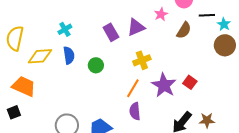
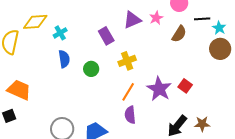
purple triangle: (136, 27) -> (132, 20), moved
yellow diamond: (40, 56) -> (35, 22), moved
yellow cross: (142, 60) -> (127, 61), moved

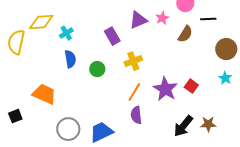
cyan star: (219, 28) -> (225, 78), moved
orange trapezoid: (19, 90) -> (44, 94), moved

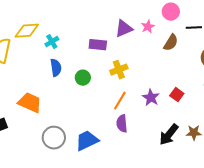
purple rectangle: (112, 36) -> (98, 45), turned -54
purple star: (165, 89) -> (151, 98), size x0.7

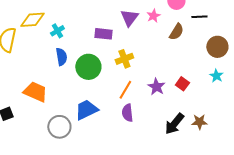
purple triangle: (124, 29) -> (129, 18), turned -30
green circle: (83, 78) -> (88, 67), size x1.6
blue trapezoid: (87, 141) -> (86, 110), moved

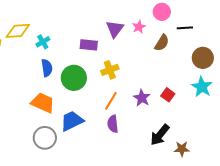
cyan star: (216, 76) -> (202, 87), size x1.5
orange trapezoid: (35, 92) -> (43, 103), moved
brown star: (199, 122) -> (182, 149), moved

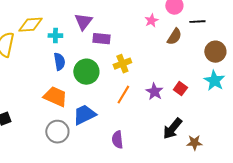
purple triangle: (115, 29) -> (83, 22), moved
cyan cross: (43, 42) -> (55, 36), turned 32
purple semicircle: (113, 124) -> (117, 140), moved

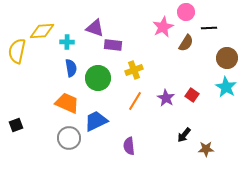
pink star: (151, 21) -> (163, 27), size x1.5
purple triangle: (83, 22) -> (95, 28), turned -48
black arrow: (172, 129) -> (184, 135), size x0.7

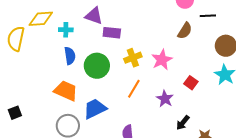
pink star: (163, 27) -> (162, 60), moved
purple star: (166, 98) -> (165, 99), moved

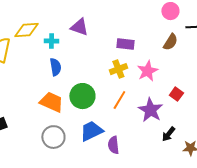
purple rectangle: (112, 33) -> (125, 44), moved
green circle: (97, 66) -> (82, 96), moved
purple star: (165, 99) -> (150, 110), size x1.4
blue trapezoid: (95, 109) -> (91, 131), moved

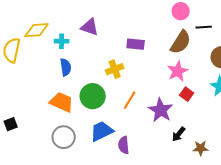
brown semicircle: (170, 42) -> (181, 42), size x1.4
yellow cross: (118, 69) -> (115, 69), moved
pink star: (147, 71) -> (178, 71), moved

